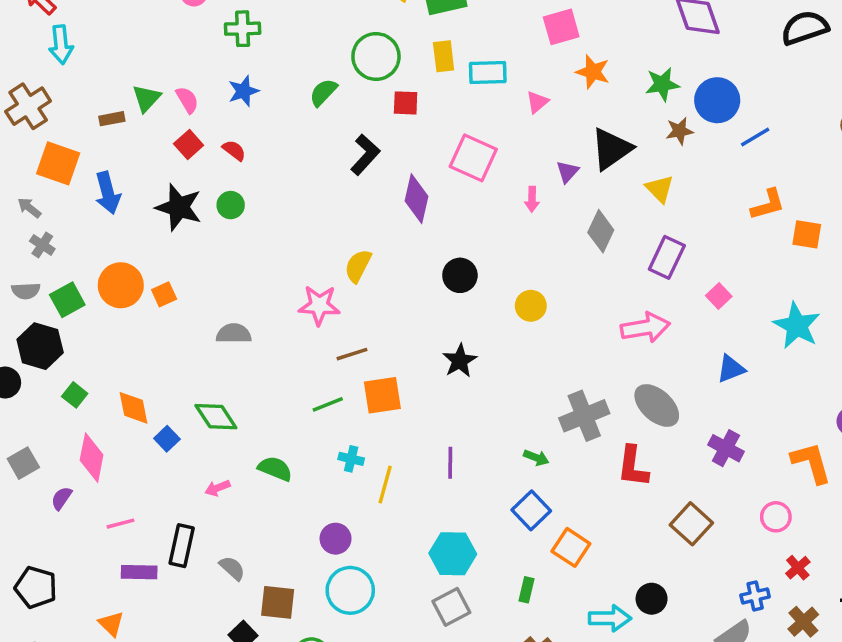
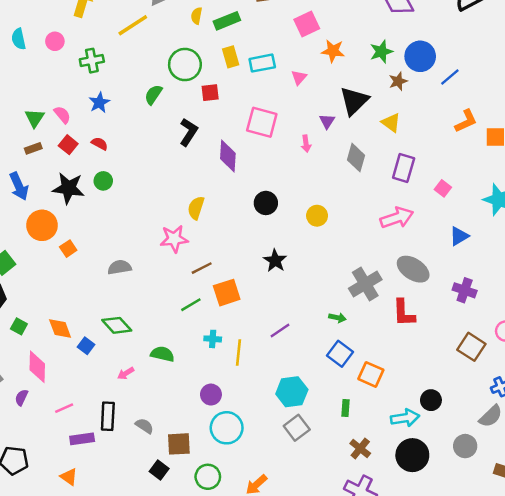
brown rectangle: (112, 119) -> (33, 148), moved
orange circle: (121, 285) -> (42, 225), moved
purple line: (450, 463) -> (280, 331), turned 65
brown square: (691, 524) -> (471, 347), moved

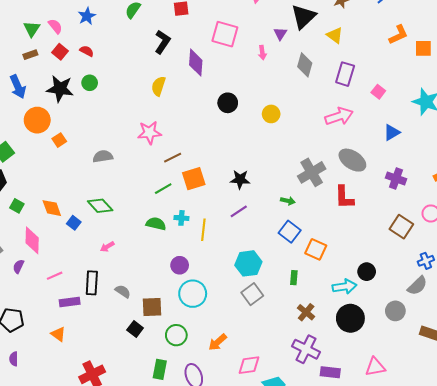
yellow semicircle: (196, 208) -> (158, 86), moved
black star: (275, 261) -> (240, 179), moved, turned -30
green semicircle: (162, 354) -> (156, 224), moved

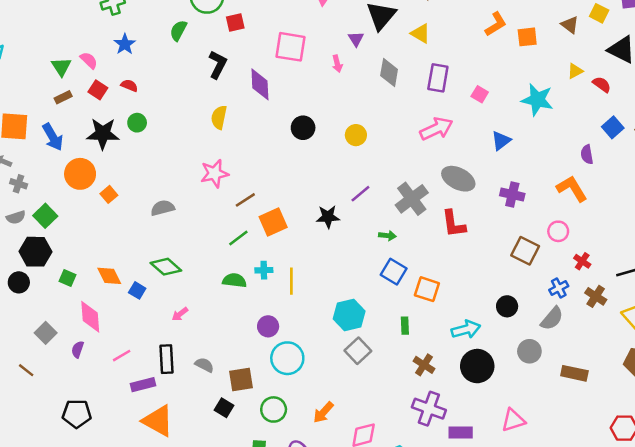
purple line: (239, 211) -> (360, 194), moved
black circle: (367, 272) -> (507, 306), moved
orange triangle: (58, 334) -> (158, 421), moved, size x1.8

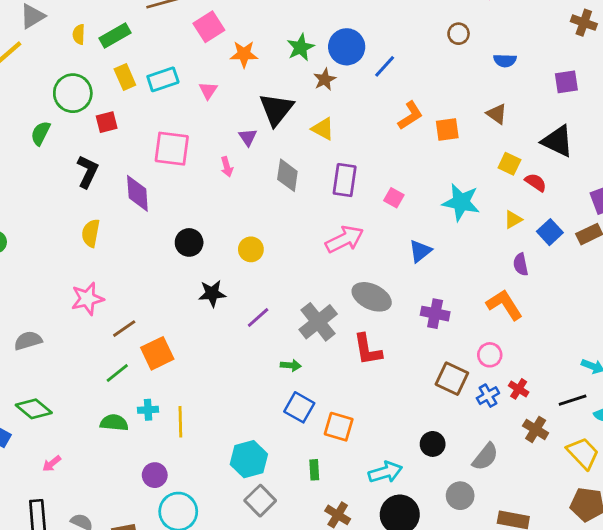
yellow square: (599, 13) -> (509, 164), moved
yellow triangle: (575, 71) -> (513, 219), moved
black star: (328, 217) -> (212, 293), moved
blue cross: (559, 288) -> (488, 396), moved

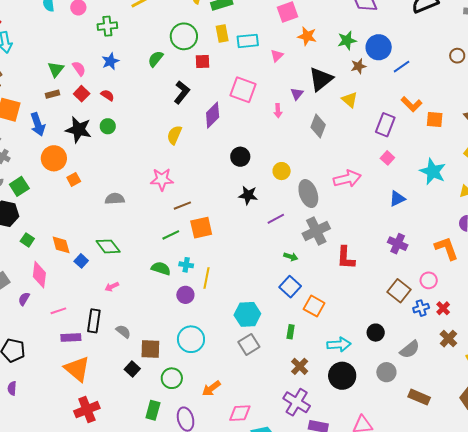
orange L-shape: (410, 116) -> (411, 104), turned 65
purple rectangle: (345, 180) -> (385, 125), moved
purple diamond: (137, 193) -> (213, 115), turned 36
gray ellipse: (372, 297) -> (308, 194), moved, turned 32
purple circle: (155, 475) -> (185, 295), moved

